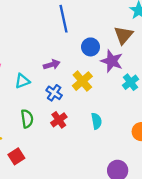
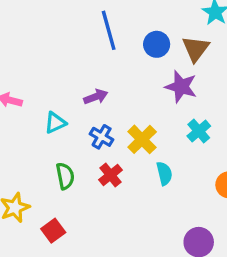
blue circle: (91, 47) -> (157, 44), moved
yellow cross: (82, 81) -> (142, 139), moved
cyan cross: (131, 82) -> (199, 131), moved

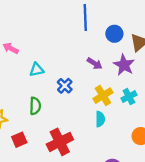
purple arrow: (96, 97) -> (95, 63), moved, turned 40
yellow cross: (142, 139) -> (103, 96), moved
red cross: (111, 175) -> (60, 142), moved, size x1.6

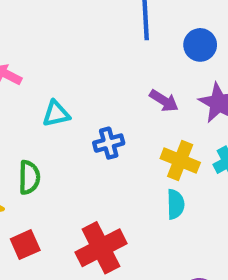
blue cross: (65, 86) -> (109, 143), turned 32
yellow cross: (103, 96) -> (180, 160), turned -36
green semicircle: (35, 106) -> (29, 177), moved

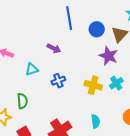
purple arrow: (164, 101) -> (54, 48), moved
cyan semicircle: (175, 204) -> (96, 121), moved

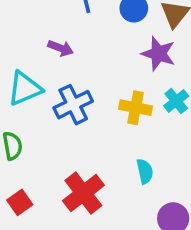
cyan triangle: (32, 69) -> (25, 88), size x1.5
blue cross: (58, 81) -> (73, 105), size x1.5

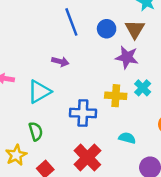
blue cross: (73, 105) -> (83, 113), moved, turned 35
cyan semicircle: (145, 171) -> (127, 138), turned -56

